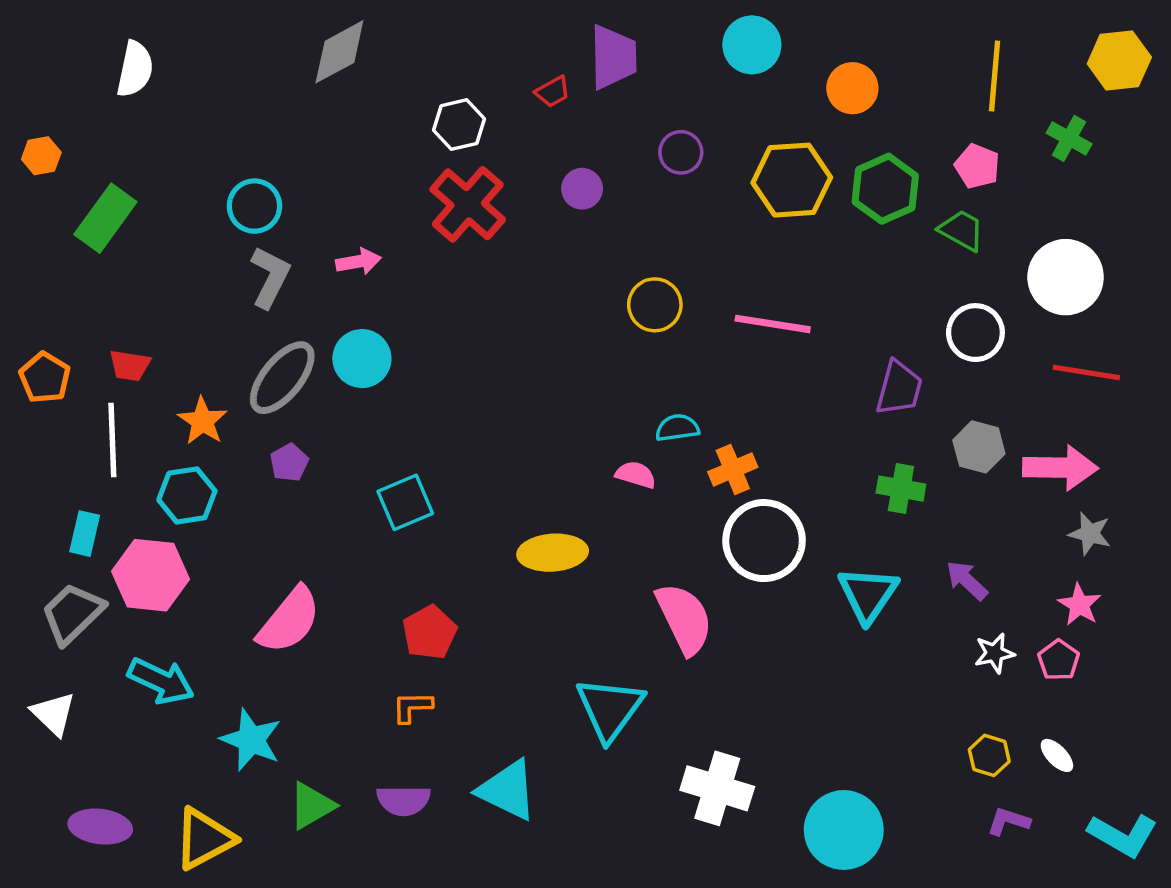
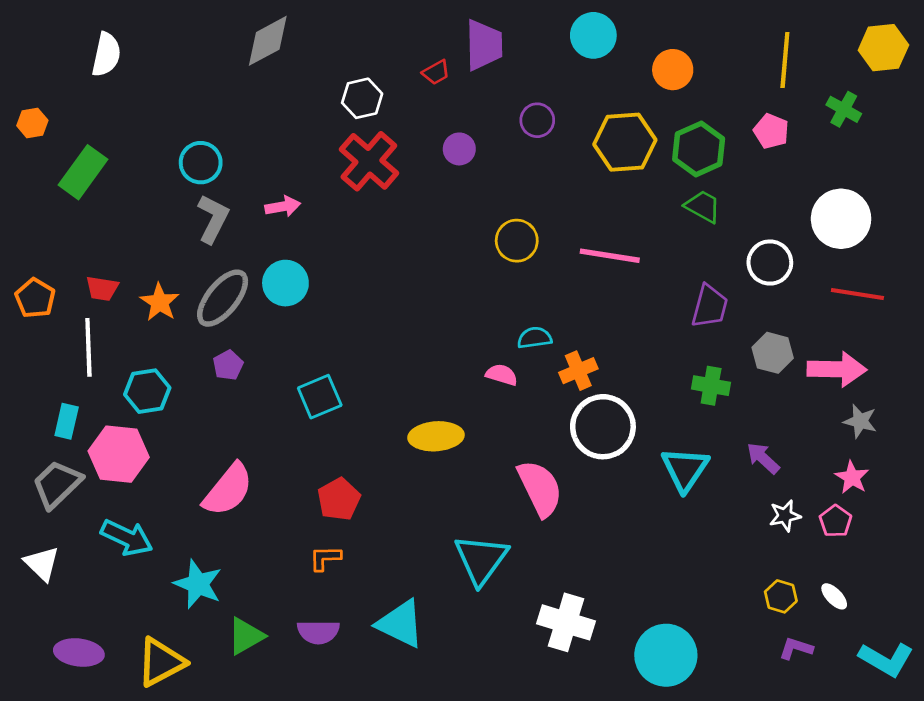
green trapezoid: (962, 230) -> (703, 206), moved
orange star: (202, 421) -> (160, 302), moved

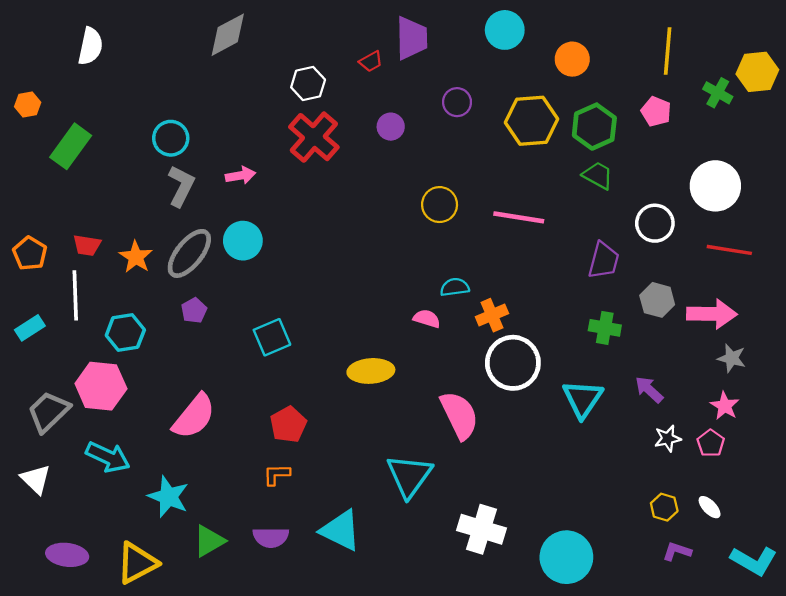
yellow hexagon: (883, 48) -> (757, 72), moved
cyan rectangle: (67, 421) -> (30, 328), moved, turned 44

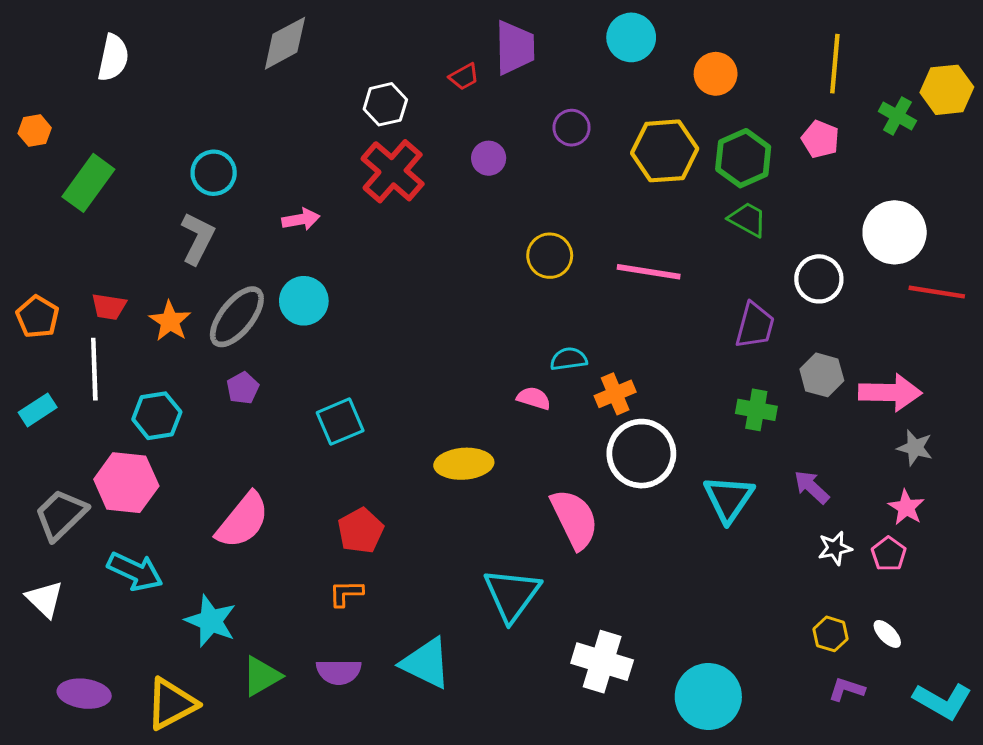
gray L-shape: (181, 186) -> (198, 238), moved
red line: (729, 250) -> (937, 292), moved

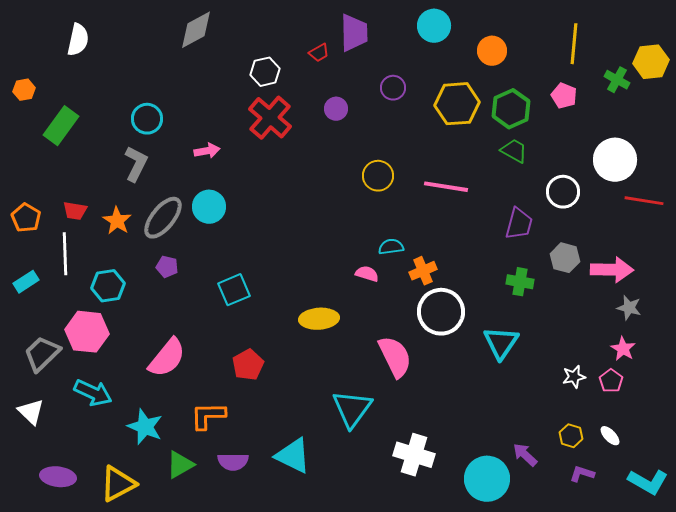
purple pentagon: (243, 388) -> (167, 267), turned -30
purple arrow: (812, 487) -> (525, 455), moved
orange L-shape: (346, 593) -> (208, 416), moved, size x1.5

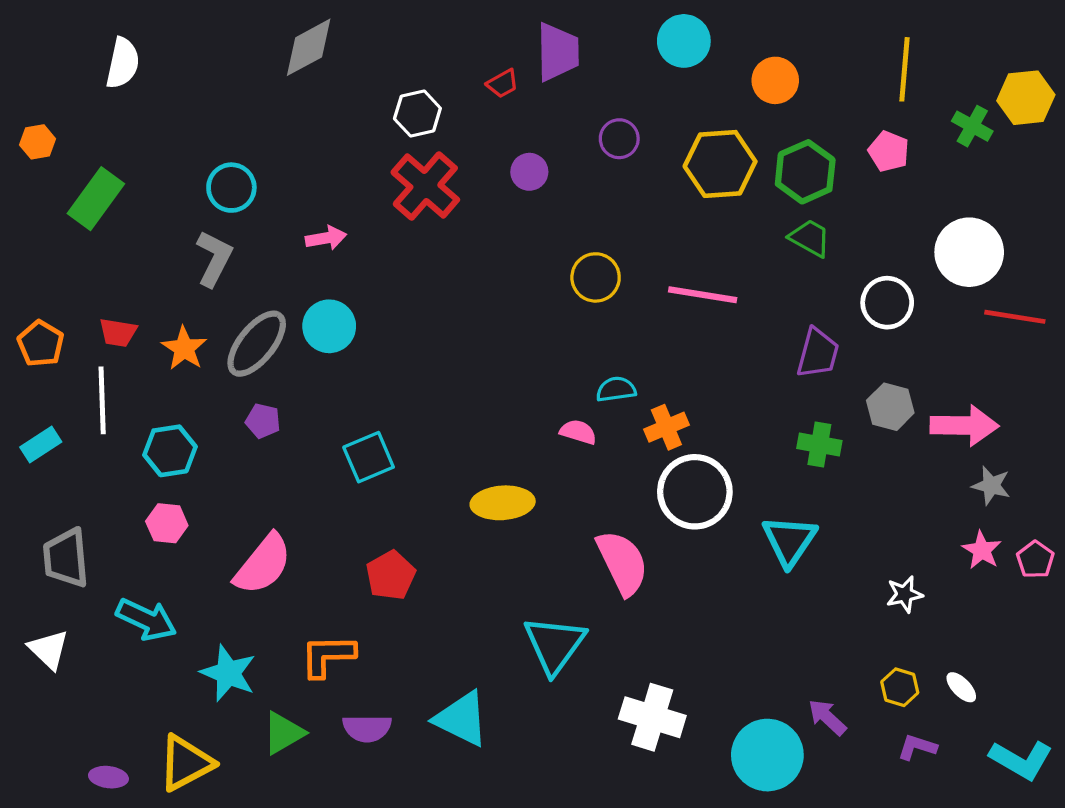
pink hexagon: (87, 332) -> (167, 523), moved, size x0.6
gray trapezoid: (42, 354) -> (66, 558), turned -51
pink pentagon: (611, 381) -> (1035, 560), moved
purple ellipse: (58, 477) -> (108, 777), moved, size x0.7

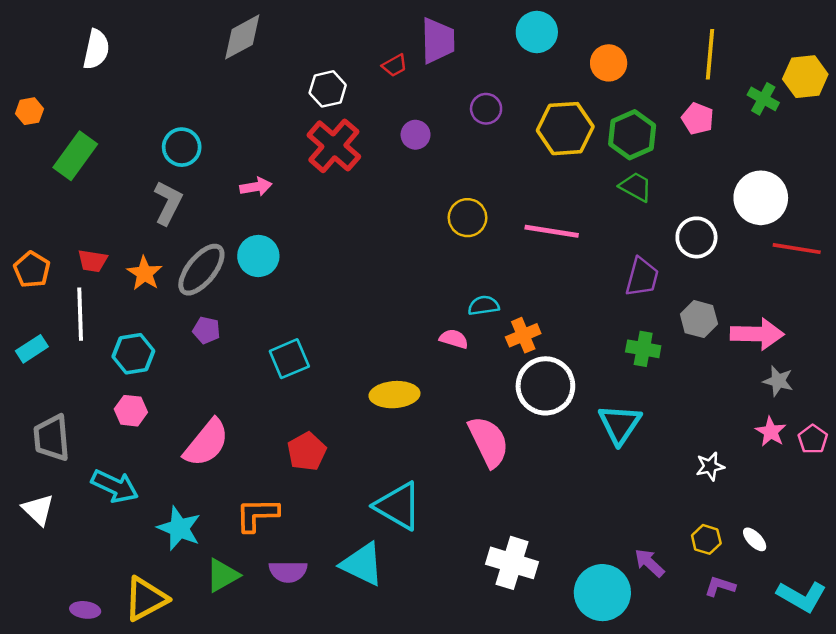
cyan triangle: (555, 645) -> (398, 506), moved, turned -36

